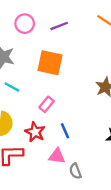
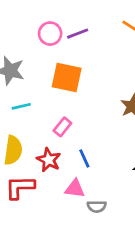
pink circle: (25, 24) -> (50, 34), moved
cyan line: (12, 87) -> (21, 106), turned -42
gray semicircle: (75, 171) -> (97, 206), turned -70

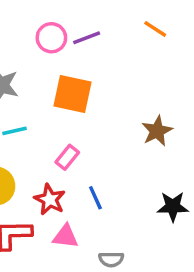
pink triangle: (75, 189) -> (66, 236), moved

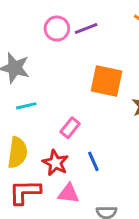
orange square: (73, 94) -> (107, 81), moved

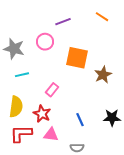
pink circle: (57, 29) -> (45, 42), moved
blue line: (93, 161) -> (80, 120), moved

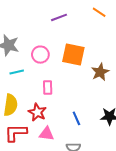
pink circle: (45, 42) -> (40, 55), moved
pink rectangle: (52, 90) -> (48, 87), turned -40

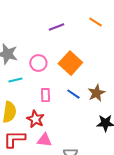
orange square: (73, 55) -> (70, 63), turned 30
brown star: (100, 72) -> (96, 93), moved
blue line: (76, 118) -> (73, 94), moved, turned -32

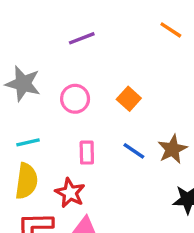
purple line: (56, 27) -> (82, 38), moved
orange square: (70, 63) -> (129, 99), size x0.6
cyan line: (15, 80) -> (28, 142), moved

